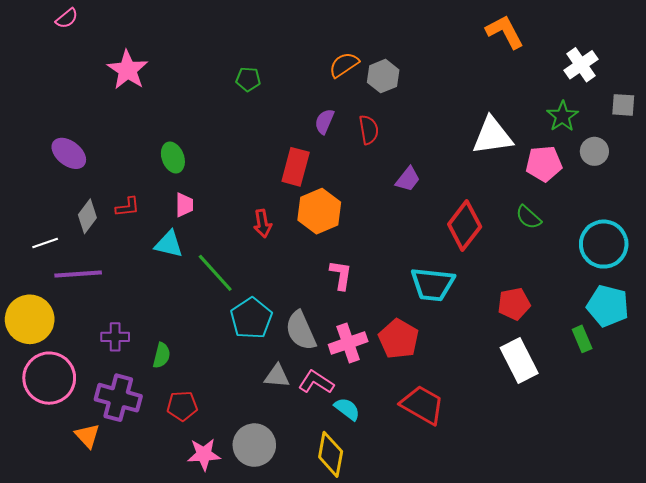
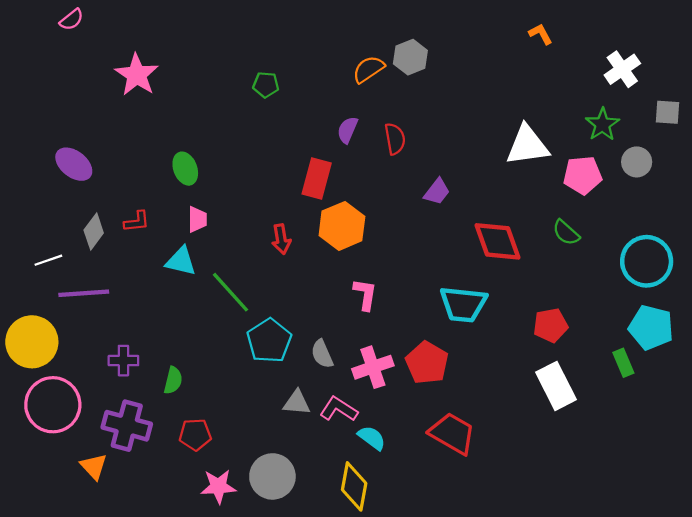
orange L-shape: (505, 32) -> (541, 34), size x0.6
gray hexagon: (383, 76) -> (410, 57), moved
red diamond: (465, 226) -> (498, 241), turned -57
gray semicircle: (301, 331) -> (322, 354), size x0.7

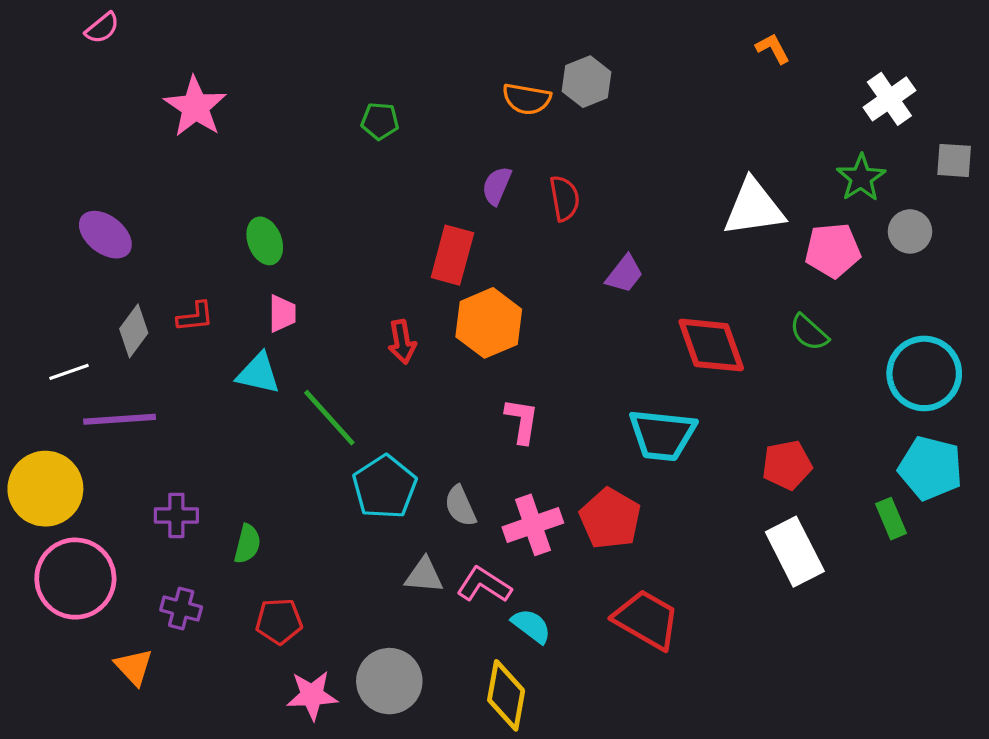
orange semicircle: (368, 69) -> (527, 99), turned -136
purple cross: (127, 426) -> (181, 609), size x0.6

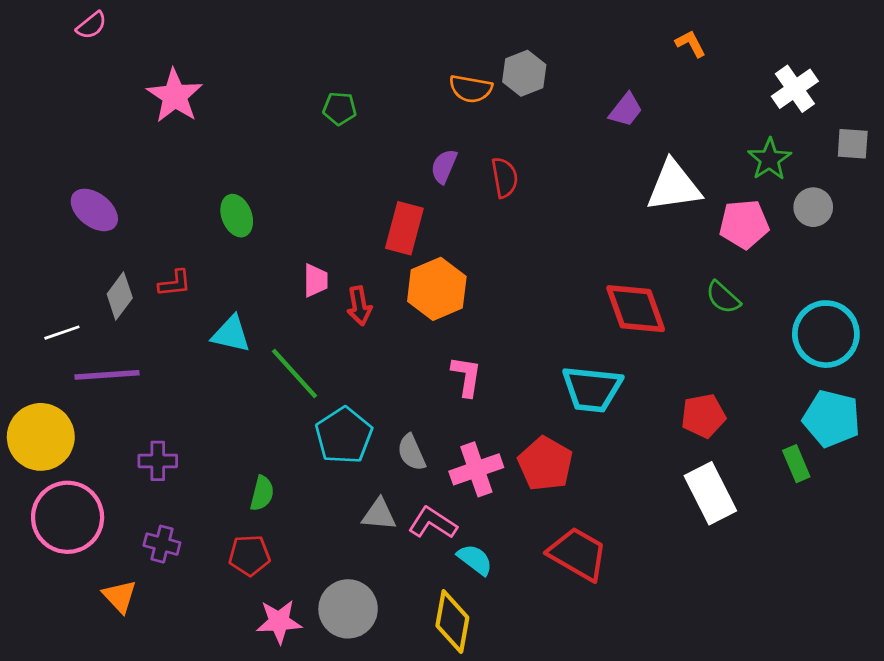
purple trapezoid: (624, 274) -> (626, 110), moved
pink trapezoid: (282, 313) -> (316, 280), moved
green semicircle: (247, 544) -> (262, 493), moved

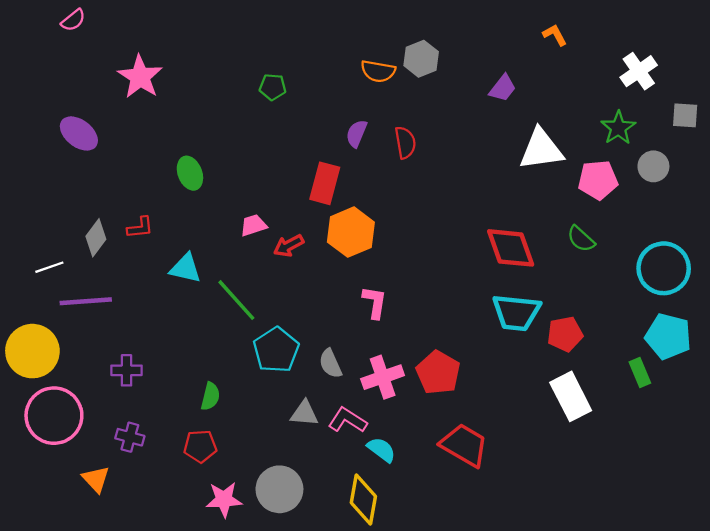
purple ellipse: (94, 210) -> (79, 133), moved
pink trapezoid: (316, 280) -> (253, 225), turned -108
red arrow: (359, 306) -> (289, 246), turned 72
cyan trapezoid: (592, 389) -> (516, 313), moved

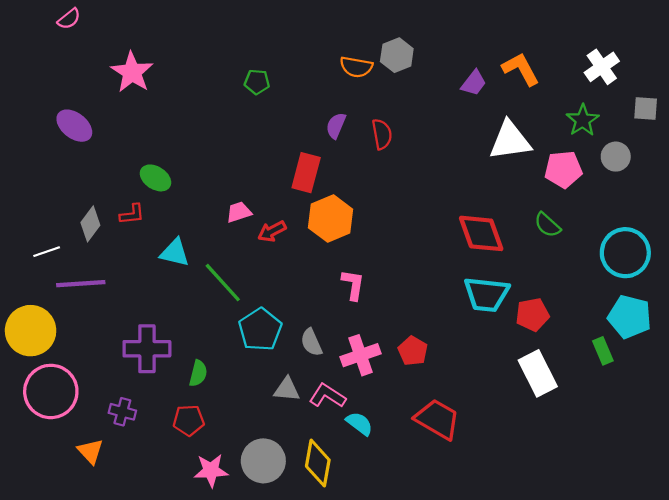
orange L-shape: (555, 35) -> (521, 69), moved, size x1.6
green ellipse: (190, 173) -> (155, 178), moved, turned -36
purple cross: (126, 370) -> (147, 349), moved, size x1.6
red pentagon: (438, 373) -> (413, 351), size x0.7
yellow diamond: (363, 500) -> (318, 463), moved

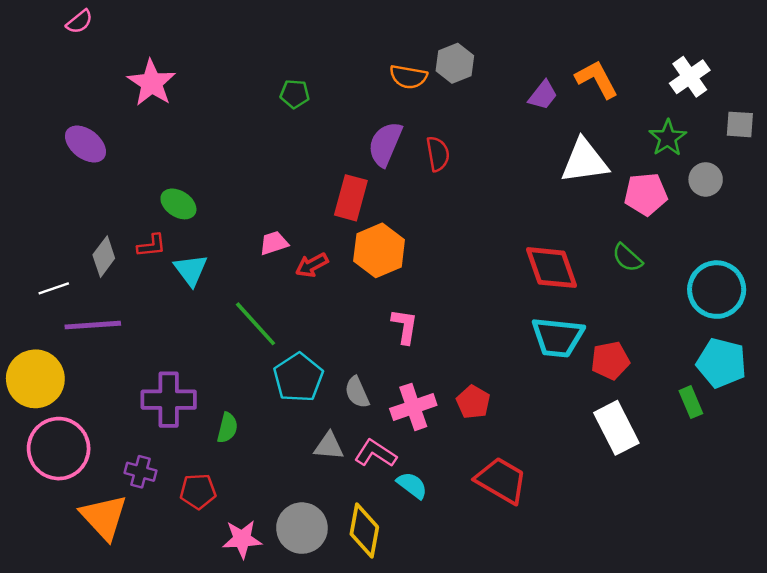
purple semicircle: (336, 126) -> (385, 144), size x1.5
cyan triangle: (175, 253) -> (191, 270), moved, turned 40
red pentagon: (189, 420) -> (198, 491), moved
orange triangle: (90, 451) -> (104, 517), size x1.6

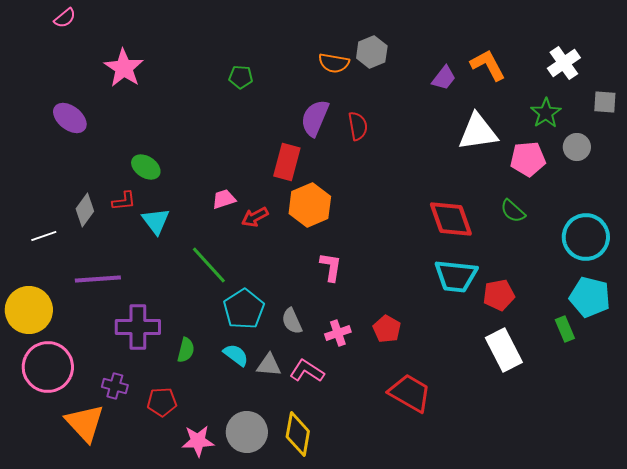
purple line: (93, 325) -> (98, 279), moved
pink cross: (413, 407) -> (338, 333), size x0.7
cyan semicircle: (412, 485) -> (236, 355), moved

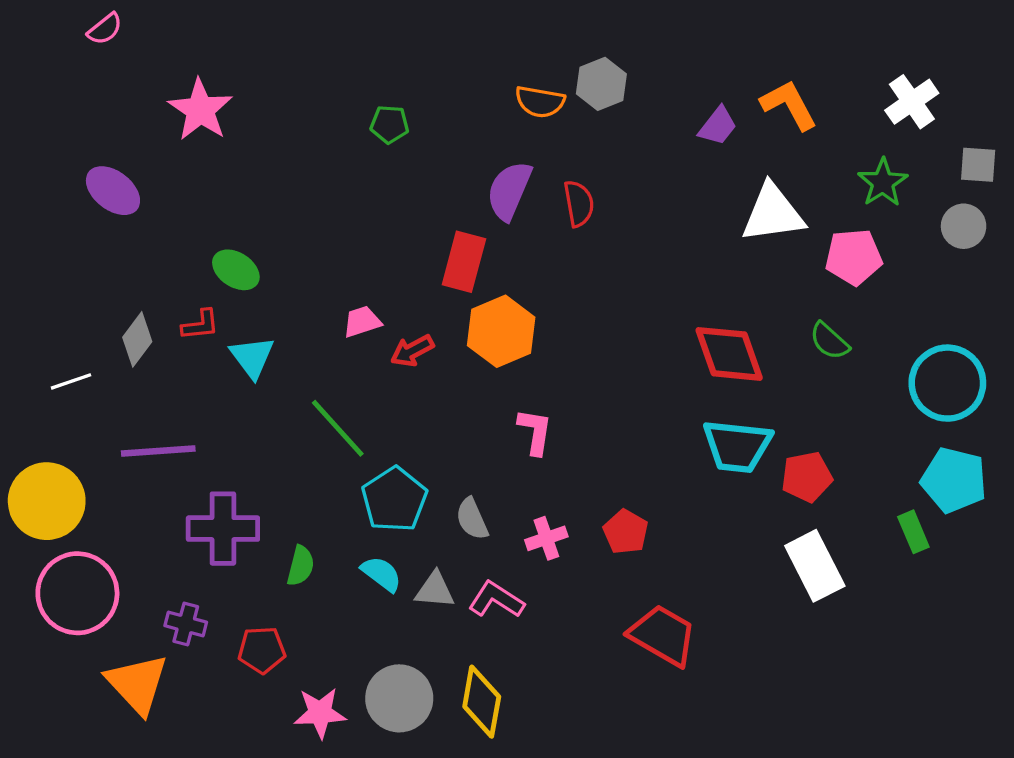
gray circle: (577, 147) -> (964, 226), moved

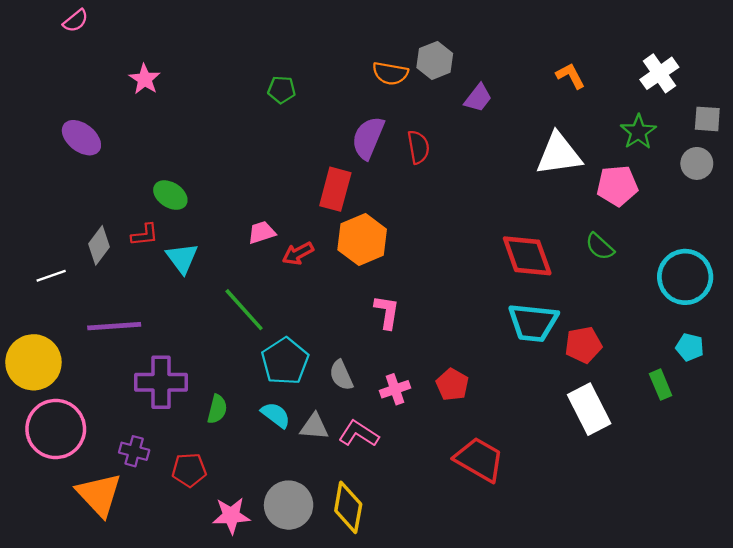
orange L-shape: (789, 105) -> (570, 76), size x0.7
pink star: (200, 110) -> (145, 79), size x0.7
purple trapezoid: (718, 126) -> (478, 98), moved
cyan pentagon: (954, 480) -> (690, 347), size x0.6

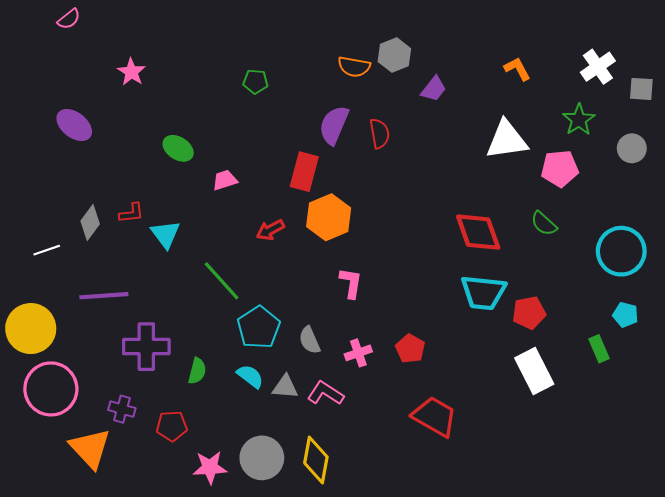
gray square: (707, 119) -> (641, 89), moved
green ellipse: (170, 195) -> (178, 148), moved
pink trapezoid: (262, 232) -> (225, 180), moved

